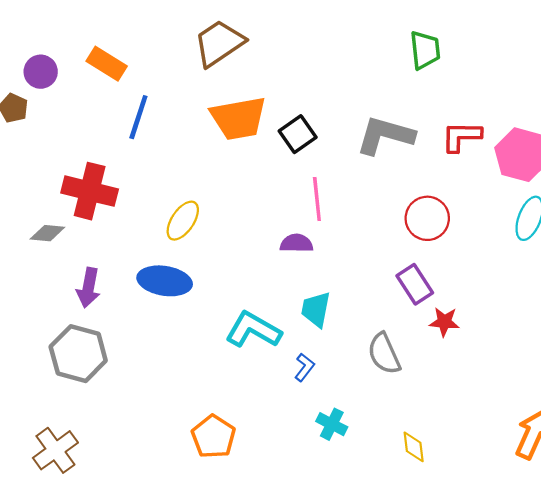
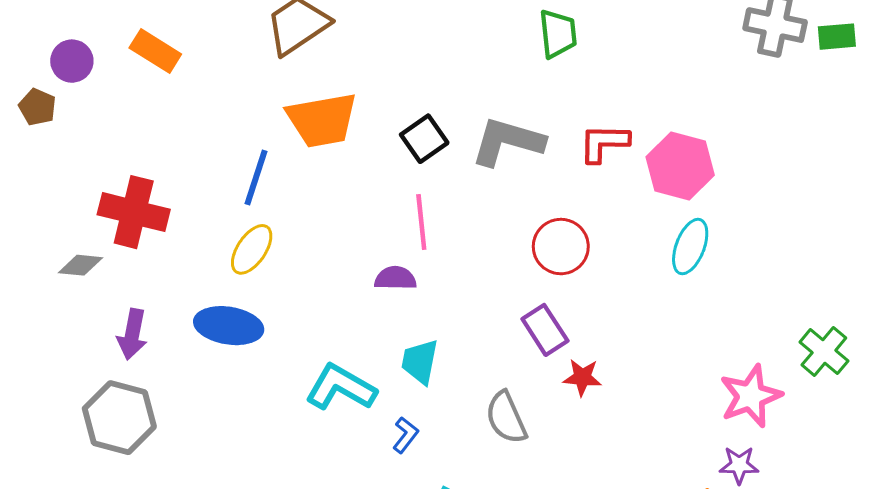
blue line: (138, 117) -> (256, 178), moved
black square: (298, 134) -> (424, 139), moved

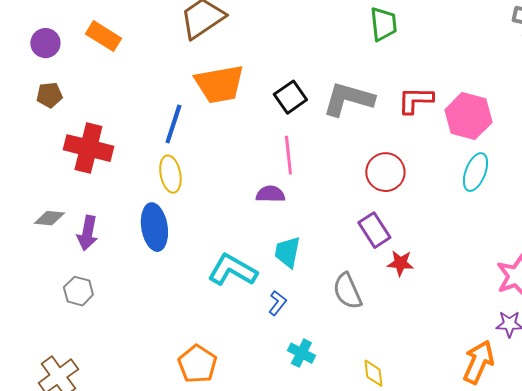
brown pentagon: (37, 107) -> (49, 95), moved, turned -30
yellow ellipse: (252, 249) -> (170, 174), turned -45
gray diamond: (81, 265) -> (49, 218), moved
blue ellipse: (229, 326) -> (154, 227), turned 72
gray hexagon: (119, 418) -> (78, 291), size x0.6

